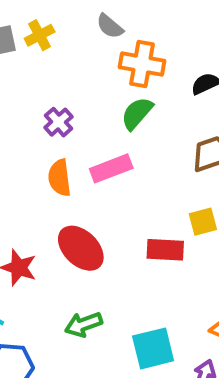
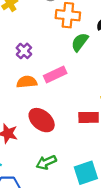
green semicircle: (137, 113) -> (80, 42), moved
orange semicircle: (59, 178) -> (27, 82), turned 96

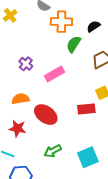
purple cross: (24, 51) -> (26, 64), moved
orange semicircle: (27, 82) -> (20, 99), moved

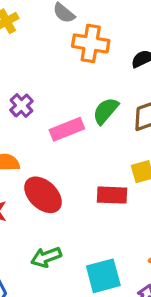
green semicircle: (74, 44) -> (106, 111), moved

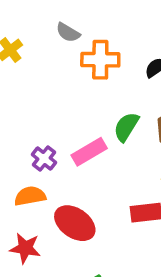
purple cross: (21, 105) -> (44, 158), moved

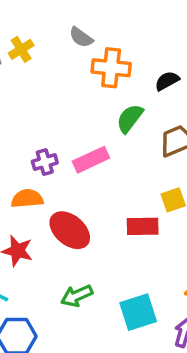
green semicircle: (126, 127) -> (130, 118), moved
purple cross: (44, 158) -> (45, 162), turned 30

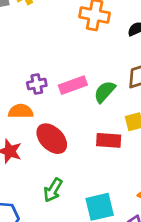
green semicircle: (130, 118) -> (105, 92), moved
green arrow: (77, 296) -> (53, 190), turned -40

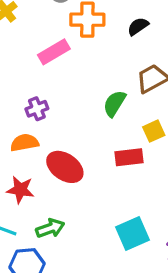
pink rectangle: (73, 85) -> (54, 52), moved
green arrow: (53, 190) -> (50, 228), moved, turned -130

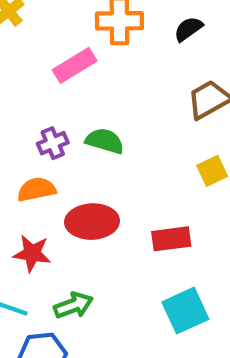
green semicircle: (114, 103) -> (105, 141), moved, turned 76
red rectangle: (129, 157) -> (171, 239), moved
red ellipse: (65, 167) -> (92, 222), turned -36

